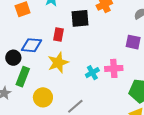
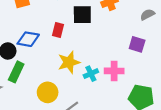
yellow star: (58, 63) -> (69, 62), moved
yellow circle: (43, 97) -> (48, 92), moved

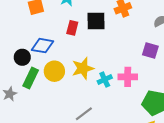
red rectangle: (58, 30) -> (72, 28), moved
yellow circle: (48, 92) -> (54, 71), moved

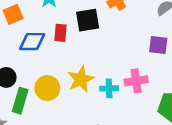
blue diamond: (42, 46) -> (32, 42), moved
cyan cross: (105, 80) -> (109, 88), turned 32

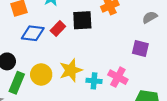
red rectangle: (61, 33) -> (58, 28), turned 32
pink cross: (136, 81) -> (118, 77), turned 30

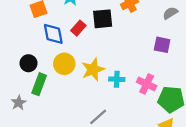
blue diamond: (33, 33) -> (53, 34), turned 75
yellow circle: (41, 74) -> (64, 64), moved
pink cross: (118, 77) -> (147, 84), moved

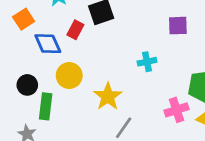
yellow star: (93, 70) -> (108, 96), moved
cyan cross: (117, 79) -> (147, 62), moved
pink cross: (147, 84) -> (176, 110), moved, turned -30

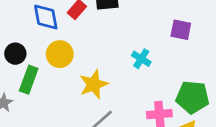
cyan cross: (147, 62) -> (141, 59), turned 30

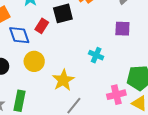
green rectangle: (29, 80) -> (19, 101), moved

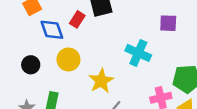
cyan cross: (96, 55) -> (138, 53), size x1.5

